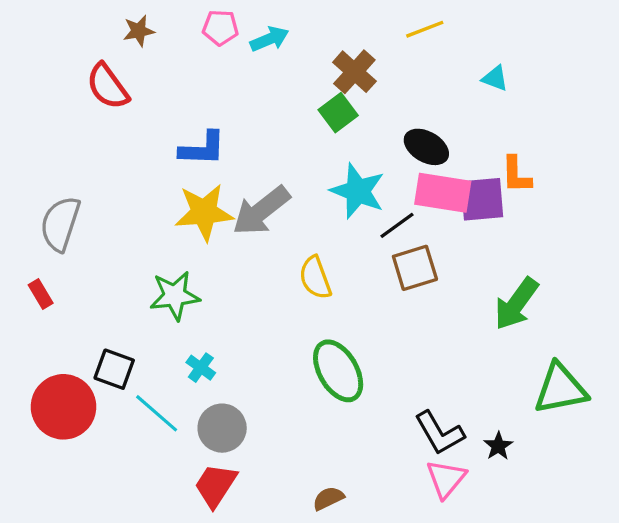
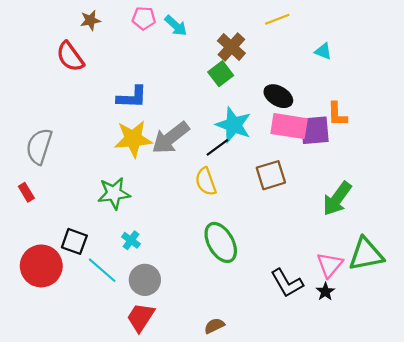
cyan arrow: (269, 39) -> (176, 26), turned 65
black line: (397, 225) -> (217, 147), moved
pink triangle: (446, 479) -> (330, 265), moved

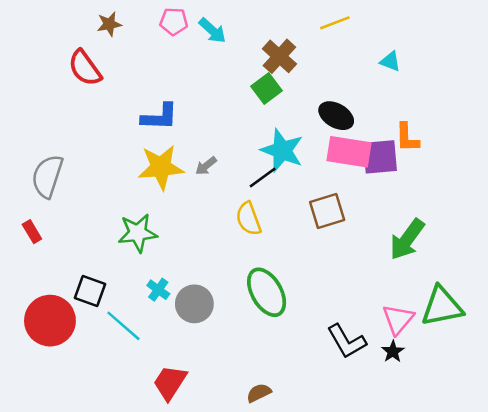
gray arrow: (170, 138) -> (206, 166), size x0.5
gray circle: (145, 280) -> (194, 304), moved

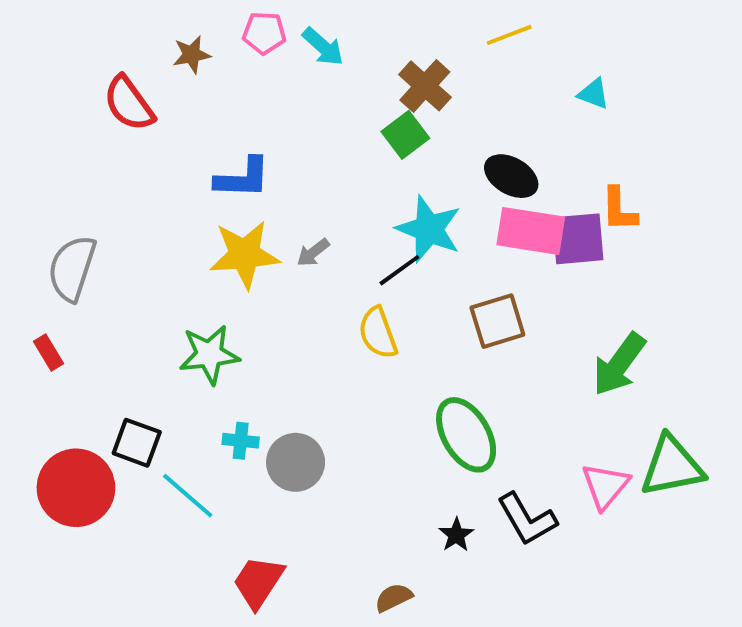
brown star: (109, 24) -> (192, 55), moved
cyan cross: (158, 290) -> (241, 441), turned -30
green ellipse: (267, 292) -> (466, 435), moved
black star: (393, 352) -> (456, 535), moved

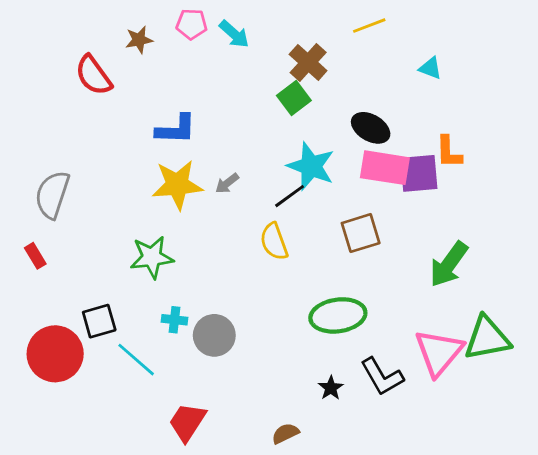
green ellipse: (466, 435) -> (338, 315), turned -68
black square: (137, 443) -> (99, 321), turned -36
pink triangle: (605, 486) -> (439, 352), size x1.4

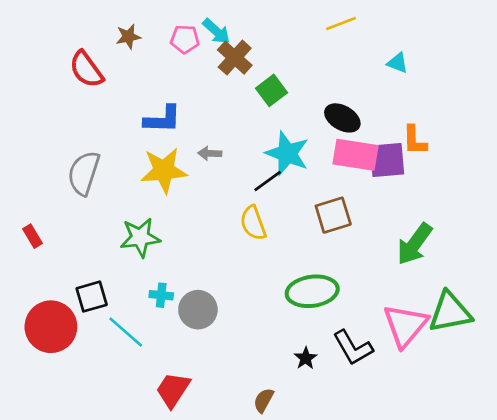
pink pentagon: (192, 24) -> (185, 39), moved
brown cross: (308, 62) -> (235, 58), moved
gray arrow: (227, 183) -> (210, 153), moved, turned 40
gray semicircle: (52, 195) -> (84, 173), moved
brown semicircle: (285, 433) -> (264, 400), turned -35

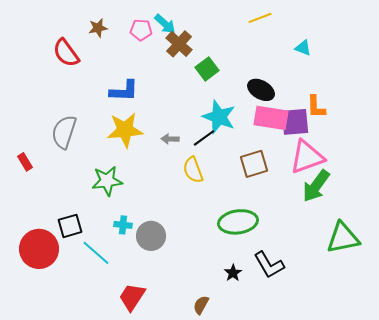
gray arrow: (210, 153) -> (170, 139), moved
red rectangle: (33, 236) -> (25, 162), moved
pink triangle: (405, 325) -> (307, 157), moved, turned 30

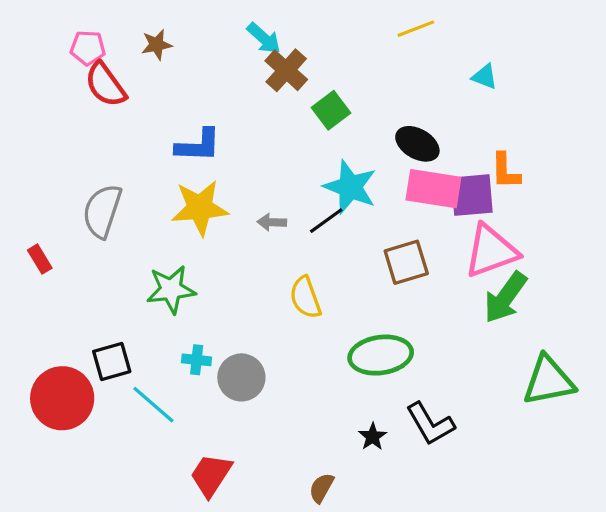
pink pentagon: (141, 30) -> (88, 48), moved
yellow semicircle: (193, 170) -> (305, 297), moved

